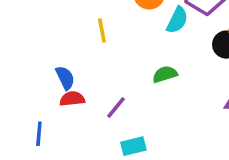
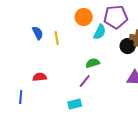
blue semicircle: (65, 78) -> (38, 33), moved
purple line: (116, 108) -> (85, 81), moved

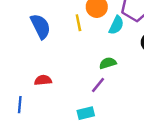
blue semicircle: (38, 33) -> (41, 26), size x1.5
yellow line: (57, 38) -> (78, 23), moved

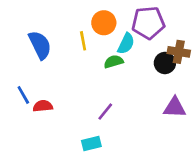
green semicircle: (108, 63) -> (114, 62), moved
blue line: (20, 105) -> (23, 95), moved, turned -35

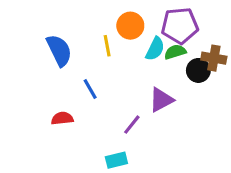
green semicircle: (114, 62) -> (175, 52), moved
blue line: (23, 95) -> (90, 89), moved
purple triangle: (175, 107) -> (161, 100), moved, turned -30

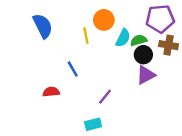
purple pentagon: (180, 26) -> (160, 19), moved
blue semicircle: (59, 50) -> (43, 26), moved
black circle: (198, 70) -> (143, 55), moved
purple triangle: (161, 100) -> (146, 75), moved

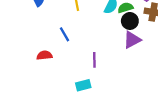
purple line: (105, 97) -> (94, 60), turned -40

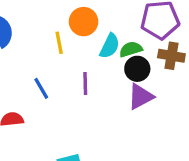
purple line: (94, 60) -> (85, 83), moved

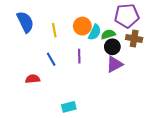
orange circle: (84, 22) -> (82, 26), moved
yellow line: (59, 43) -> (54, 30), moved

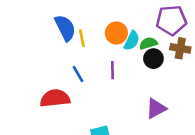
blue semicircle: (25, 22) -> (65, 28), moved
purple triangle: (114, 64) -> (156, 108), moved
red semicircle: (33, 79) -> (55, 98), size x1.6

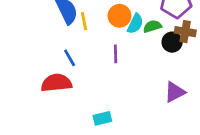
black circle: (153, 59) -> (172, 42), moved
blue line: (78, 74) -> (70, 58), moved
purple triangle: (156, 108) -> (175, 92), moved

